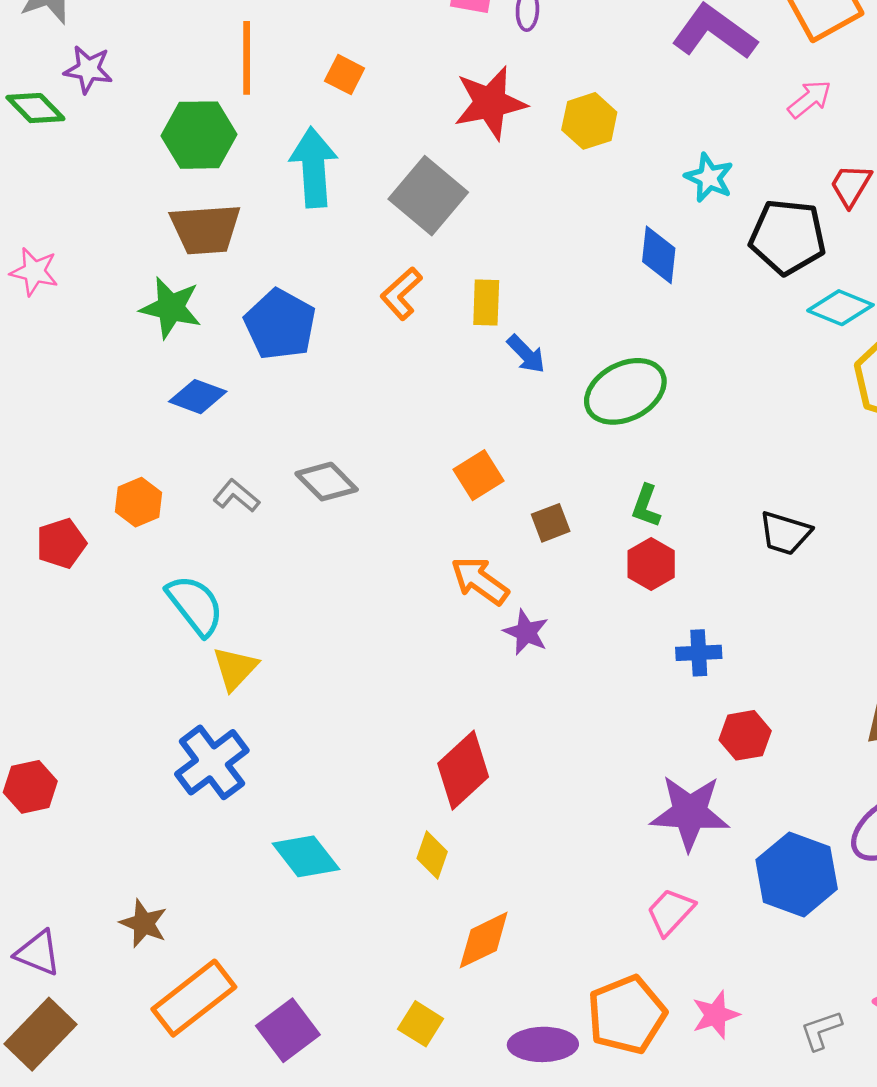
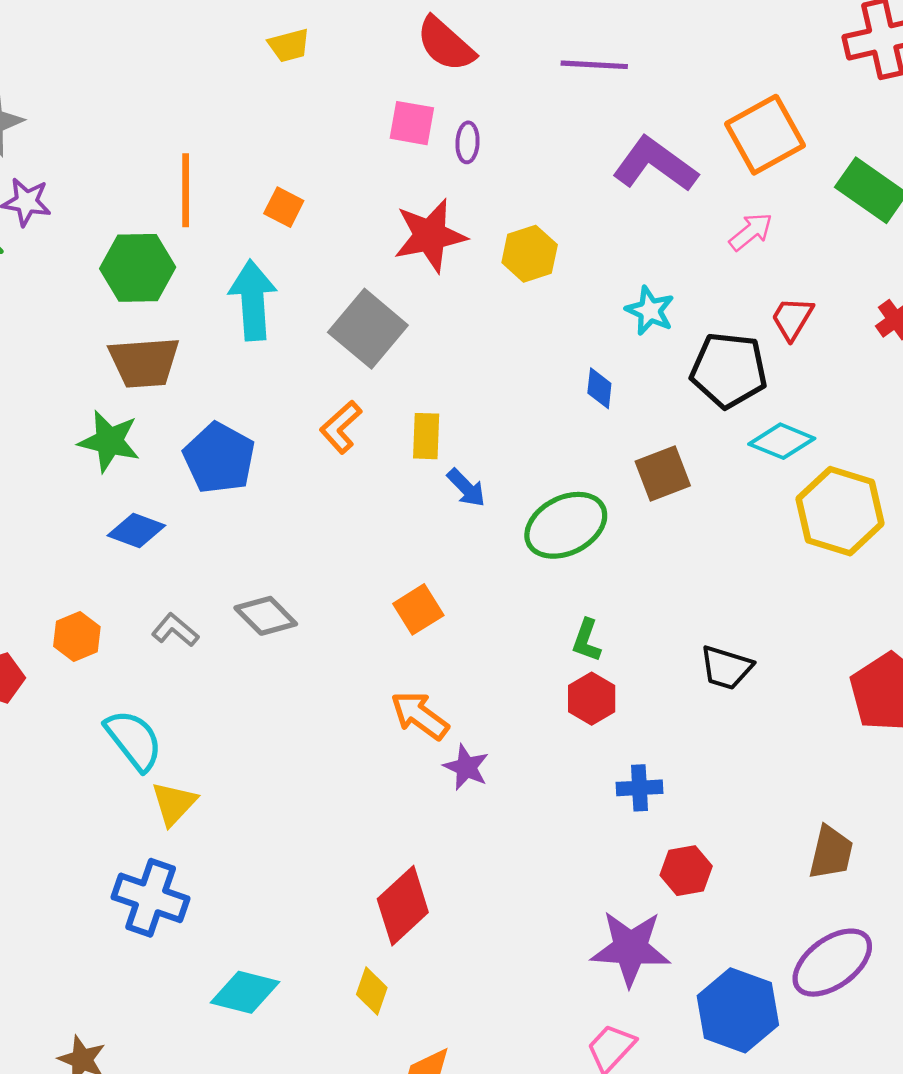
blue diamond: (659, 255) -> (599, 388), size x0.7
brown square: (551, 523) -> (663, 474), moved, size x1.4
blue cross: (212, 762) -> (151, 898), turned -34
cyan diamond: (306, 856) -> (245, 992), turned -38

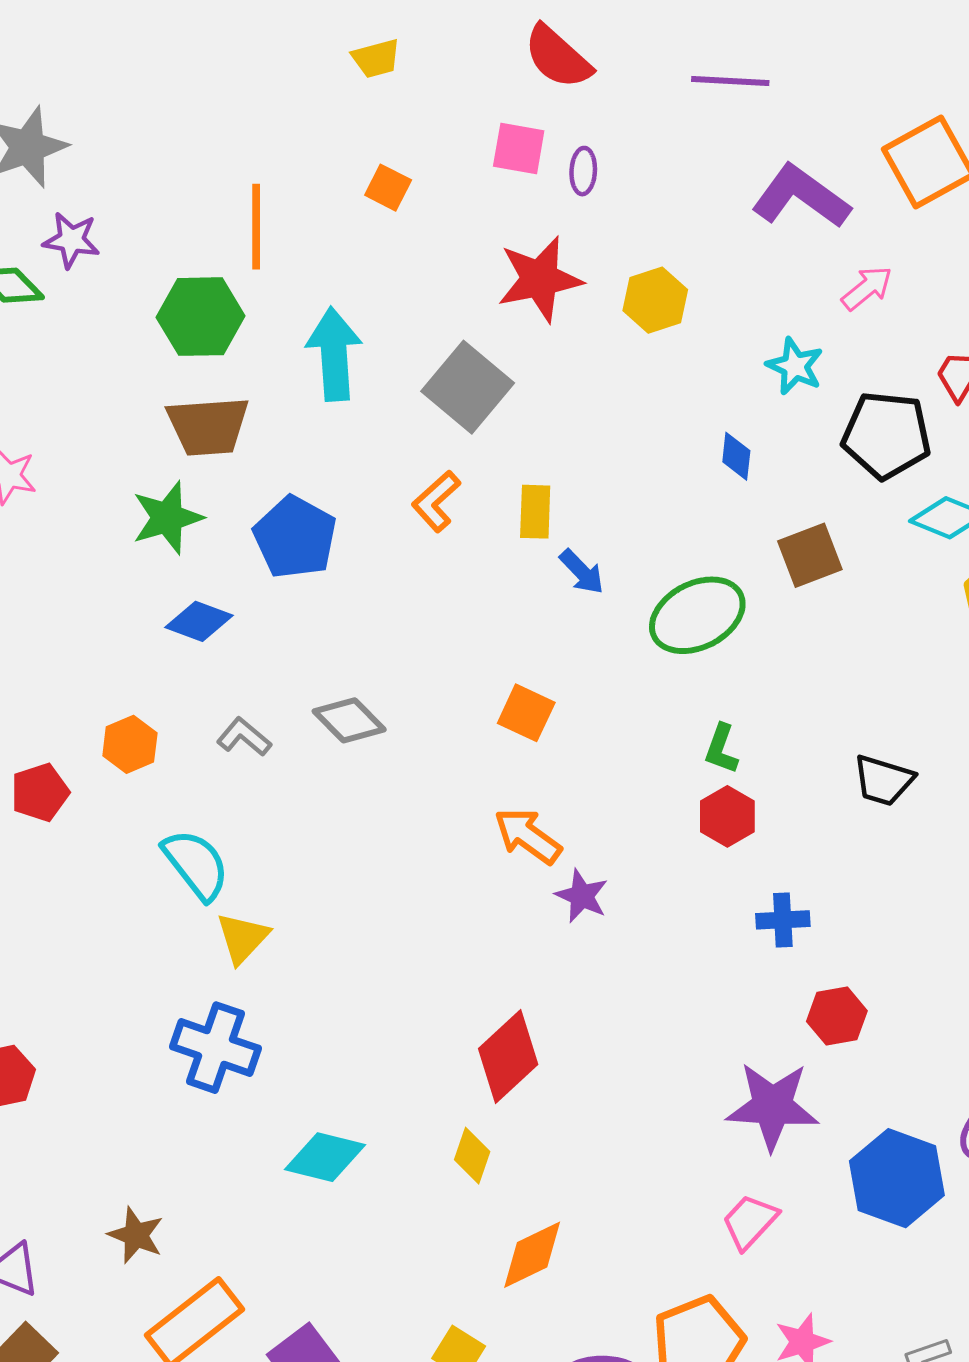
orange square: (284, 207) -> (388, 188), moved
pink arrow: (751, 232) -> (867, 288), moved
green star: (109, 441) -> (167, 518), turned -30
orange square: (418, 609) -> (526, 713), turned -33

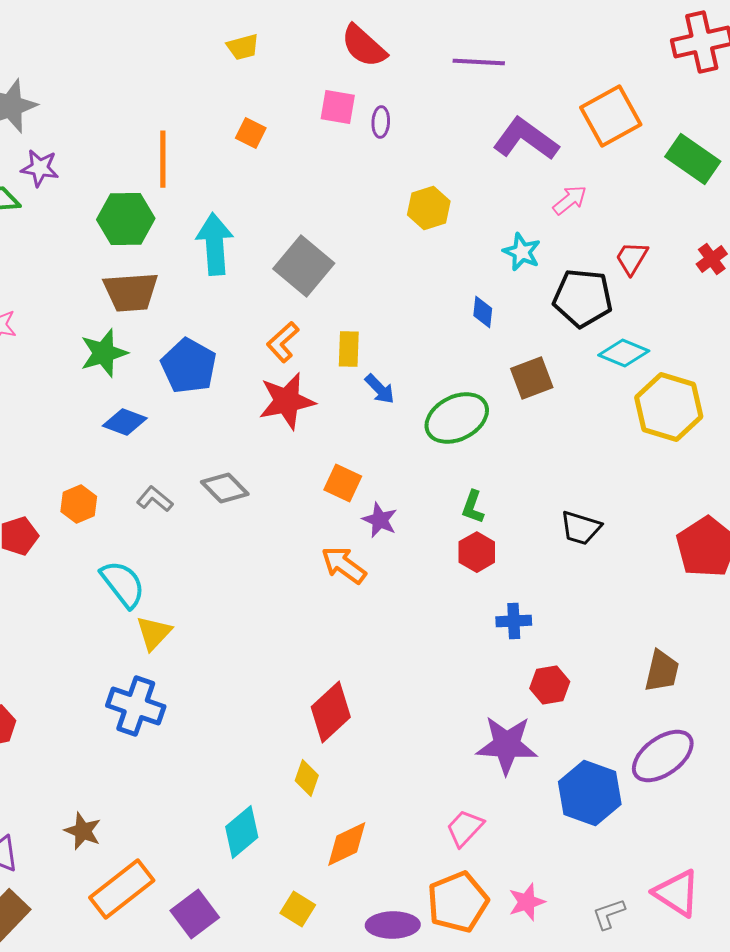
red star: (540, 279) -> (287, 401), moved
purple star: (582, 896) -> (380, 520), moved
cyan diamond: (325, 1157) -> (242, 832), moved, turned -54
pink trapezoid: (750, 1222) -> (465, 828), moved

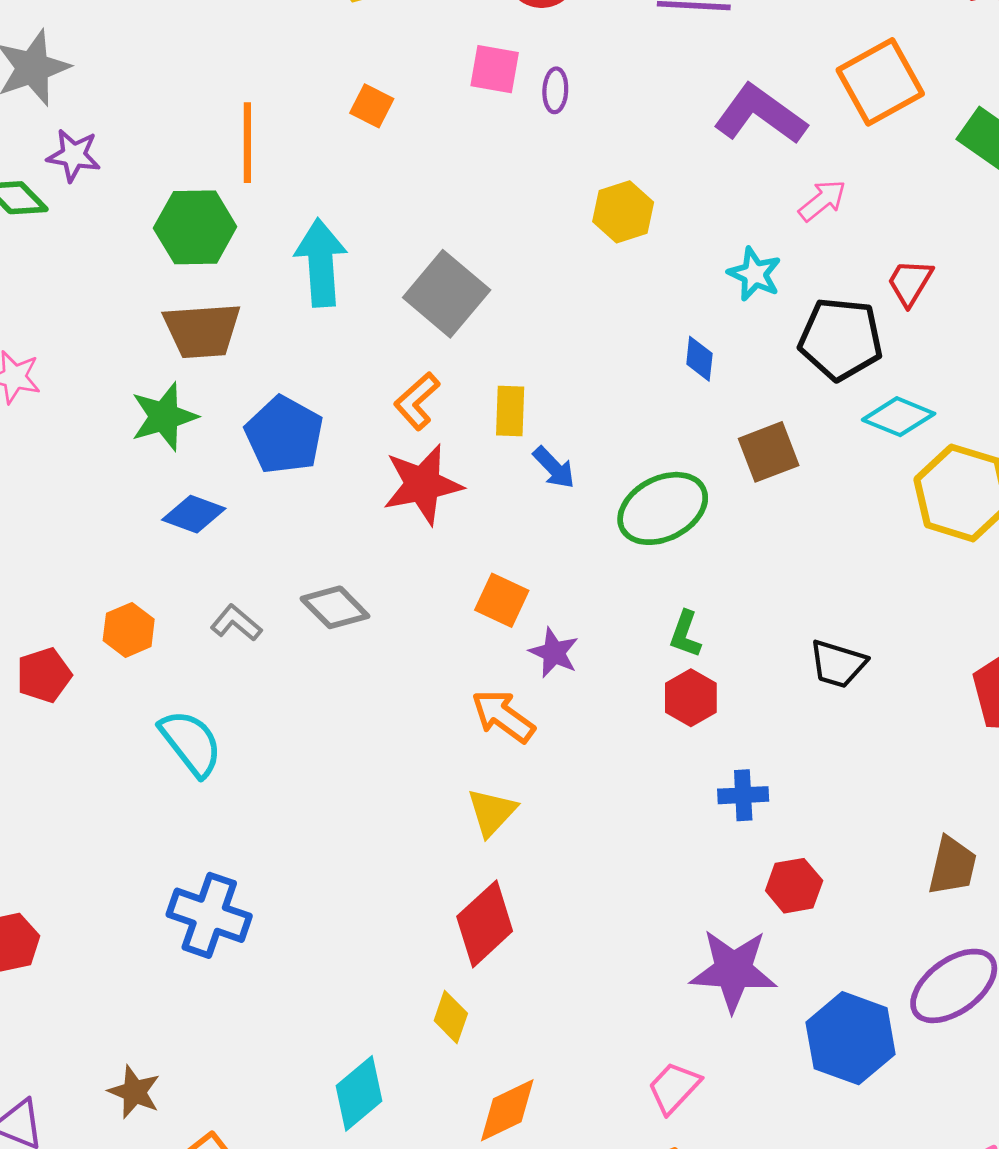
yellow triangle: (154, 633) -> (492, 812), moved

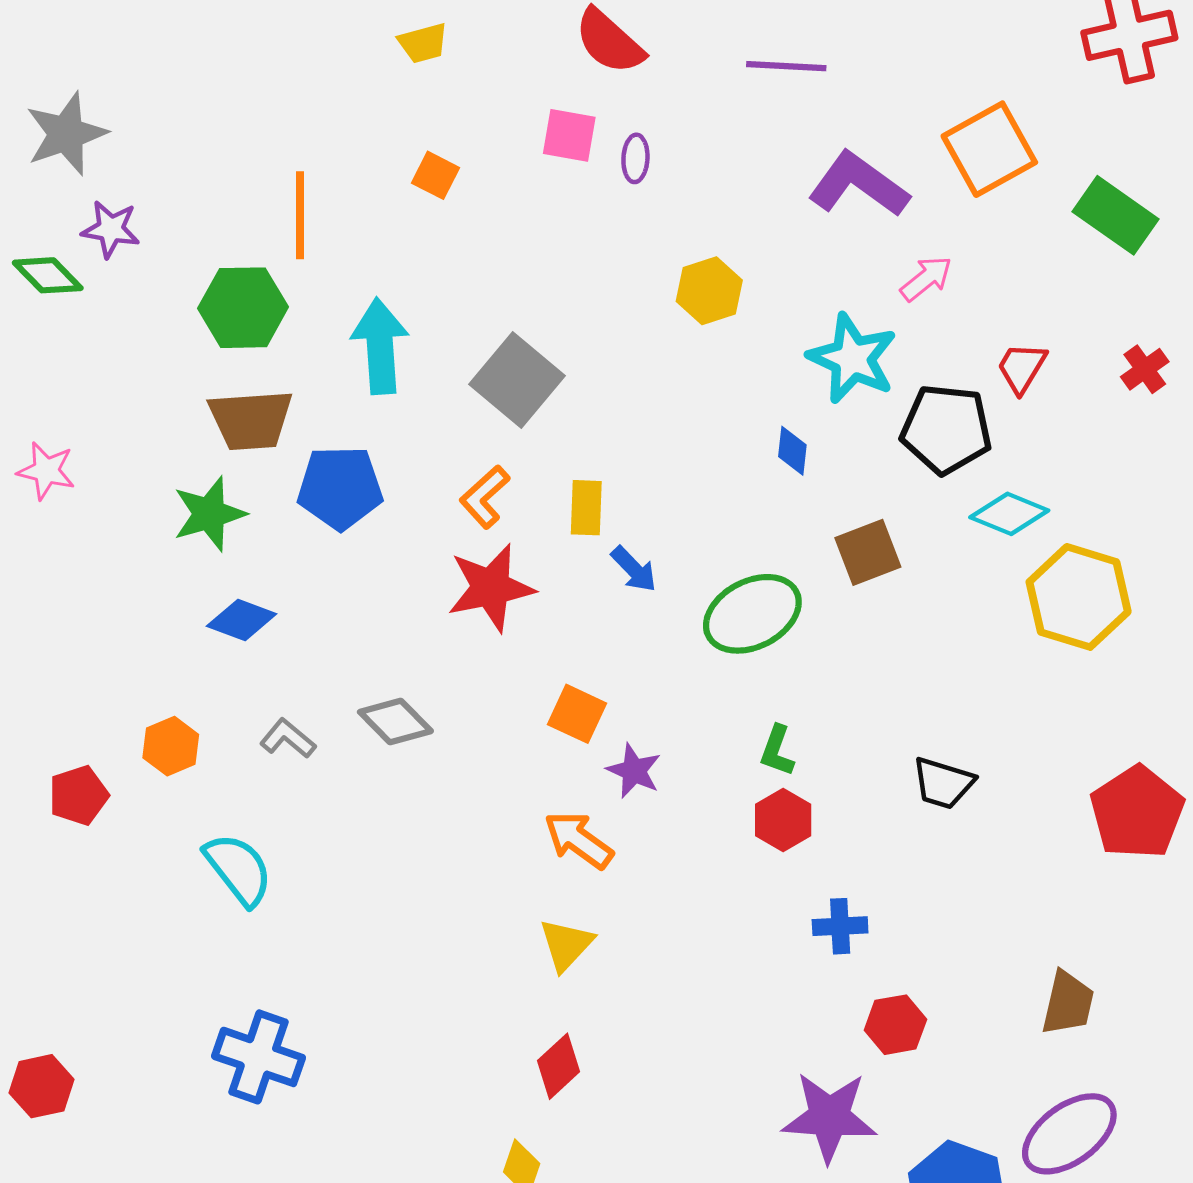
cyan star: (755, 274) -> (852, 358), size x1.5
blue pentagon: (284, 435) -> (340, 488), moved, turned -30
red diamond: (485, 924) -> (559, 1066), size x0.7

